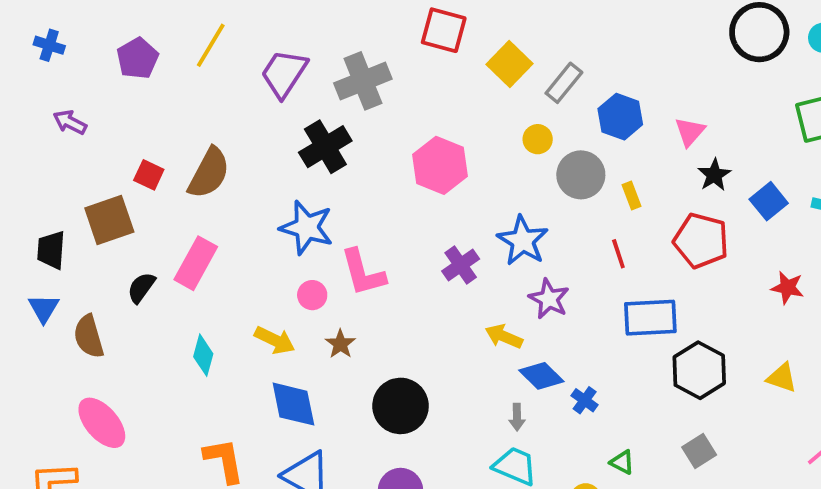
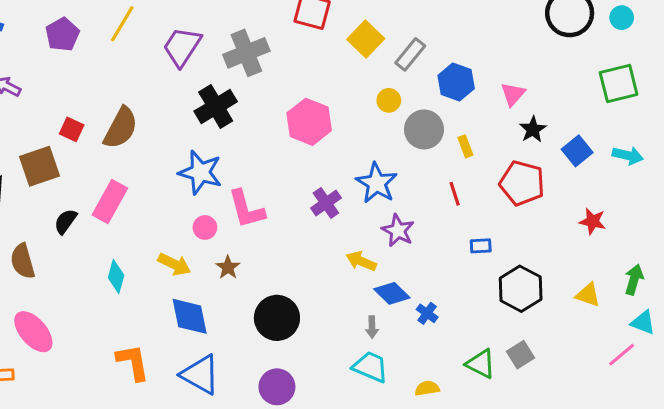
blue rectangle: (650, 318) -> (481, 246), size x0.5
green triangle: (622, 462) -> (481, 364), moved, size x1.5

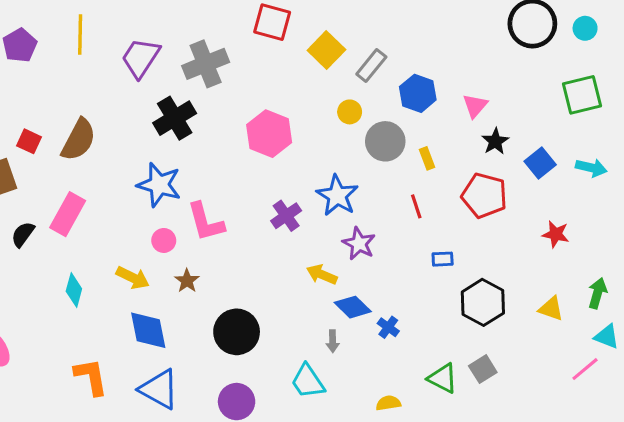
yellow line: (122, 24) -> (80, 34), turned -30
cyan trapezoid: (370, 367) -> (308, 381), moved, turned -147

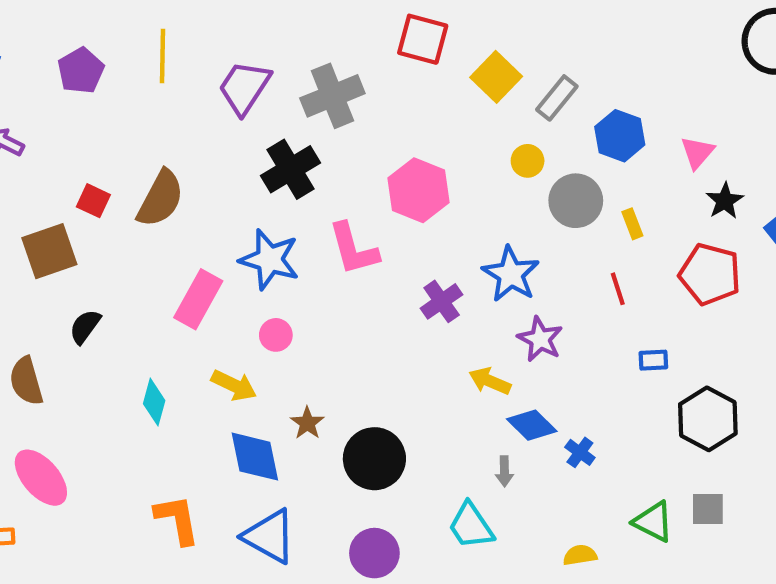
pink rectangle: (68, 214) -> (198, 299), moved
pink L-shape: (206, 222) -> (353, 249), moved
brown star: (187, 281) -> (307, 423), moved
gray square: (483, 369) -> (708, 509), turned 32

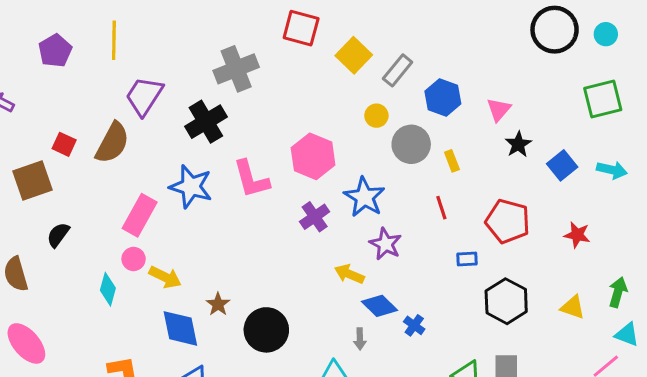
purple trapezoid: (244, 87) -> (144, 96), moved
pink hexagon: (418, 190) -> (313, 156), moved
red pentagon: (710, 274) -> (508, 221), moved
pink circle: (276, 335) -> (134, 259), moved

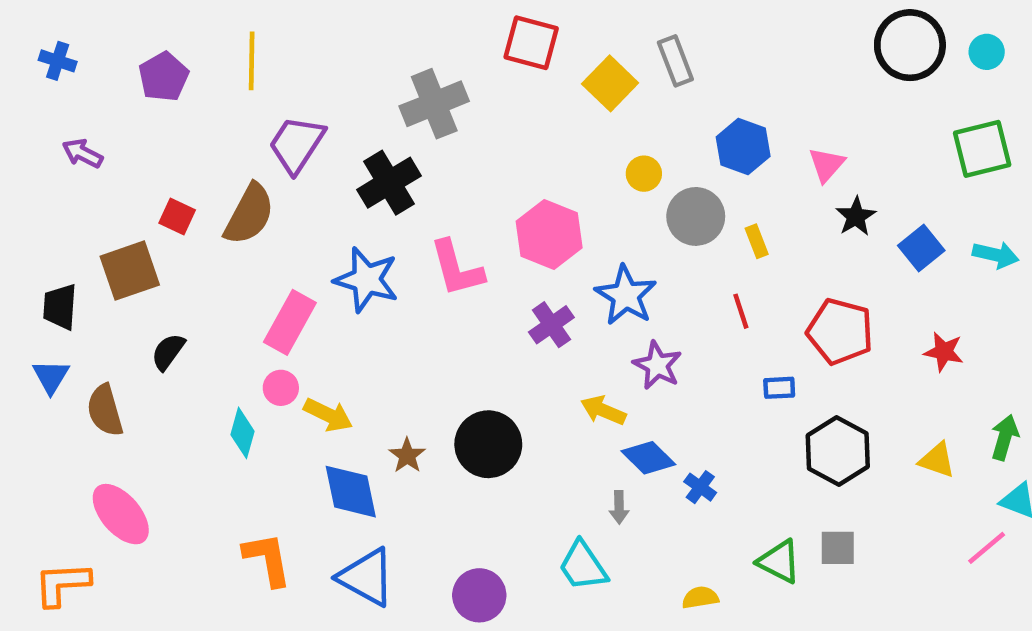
gray rectangle: (398, 70) -> (675, 61), moved, turned -60
black circle: (266, 330) -> (488, 444), moved

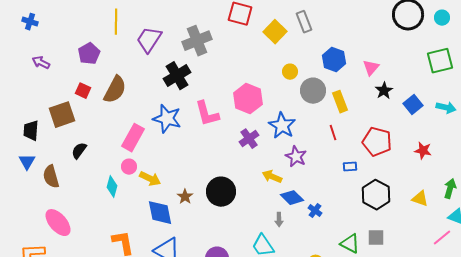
purple pentagon: (164, 77) -> (89, 54), moved
purple trapezoid: (297, 144) -> (149, 40), moved
yellow rectangle: (757, 241) -> (340, 102), size x1.5

